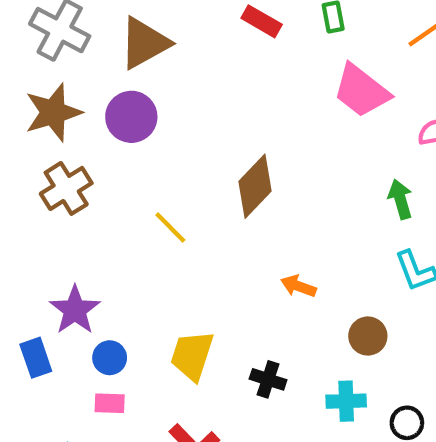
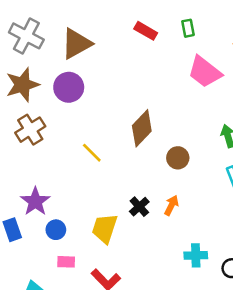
orange arrow: (298, 286) -> (171, 205), moved, turned 96
brown circle: (368, 336) -> (178, 158), moved
black cross: (268, 379) -> (139, 207), moved, turned 30
pink rectangle: (110, 403) -> (66, 262), moved

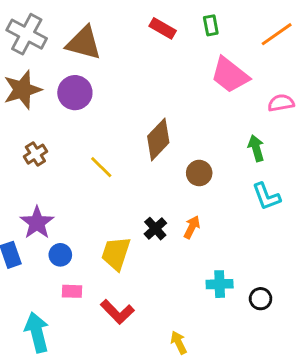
brown triangle: (76, 44) -> (84, 43), turned 44
brown cross: (30, 130) -> (35, 154), moved, size x0.7

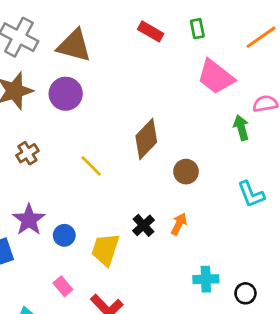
green arrow: (256, 148) -> (241, 128), moved
blue circle: (60, 255) -> (64, 235), moved
pink rectangle: (72, 291) -> (63, 286), turned 48

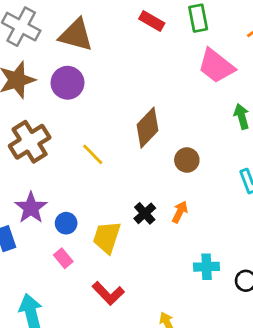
green rectangle: (197, 29) -> (198, 18), size x1.4
brown cross: (27, 153) -> (30, 142), size x1.8
pink rectangle: (63, 286) -> (63, 258), moved

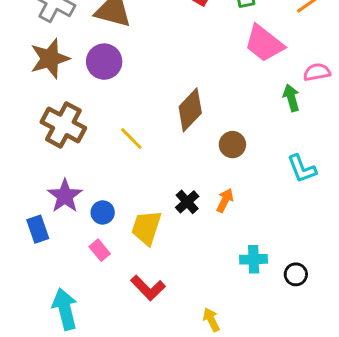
brown cross: (30, 142) -> (63, 125), turned -30

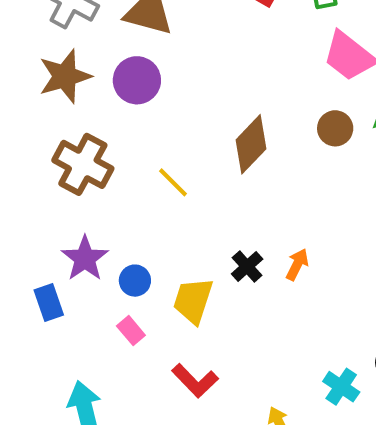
brown circle: (232, 145) -> (335, 128), moved
cyan cross: (254, 259) -> (341, 387), moved, turned 36

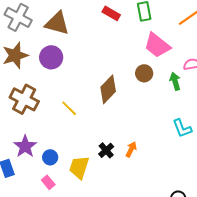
brown circle: (335, 128) -> (144, 73), moved

